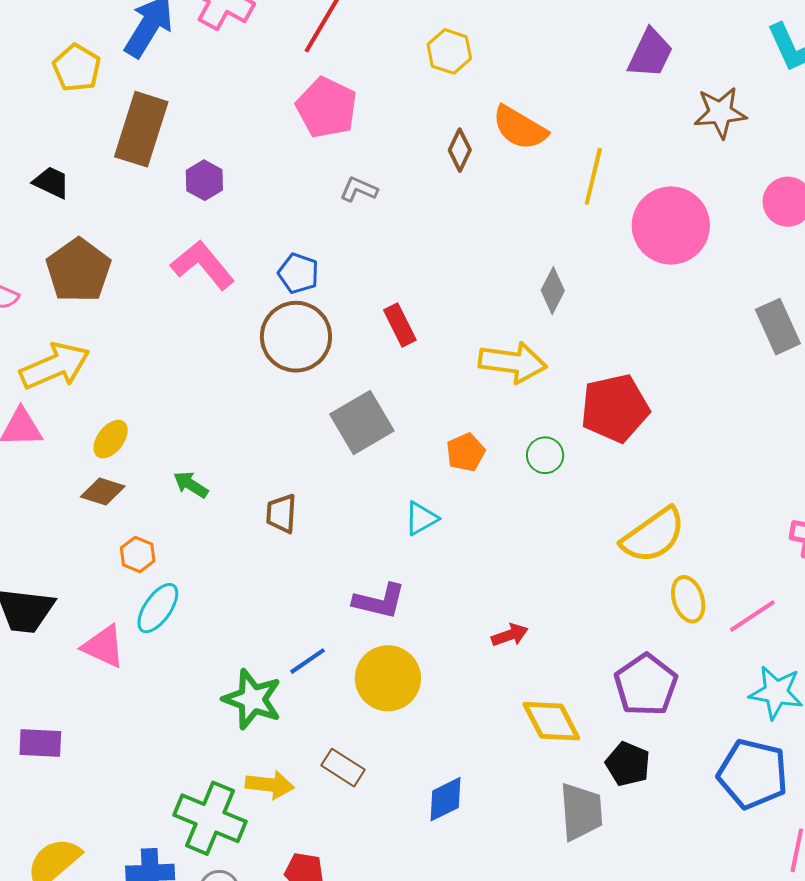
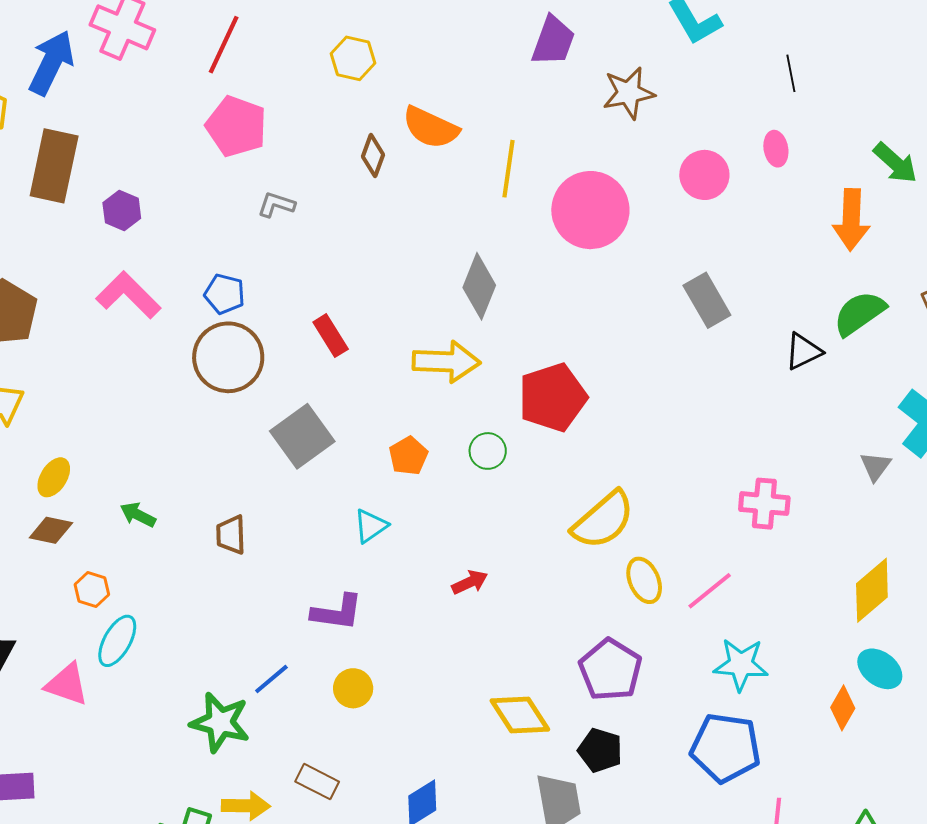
gray diamond: (553, 291) -> (479, 286), size x1.4
red arrow: (510, 635) -> (470, 582), moved
yellow circle: (388, 678) -> (353, 688), size x0.6

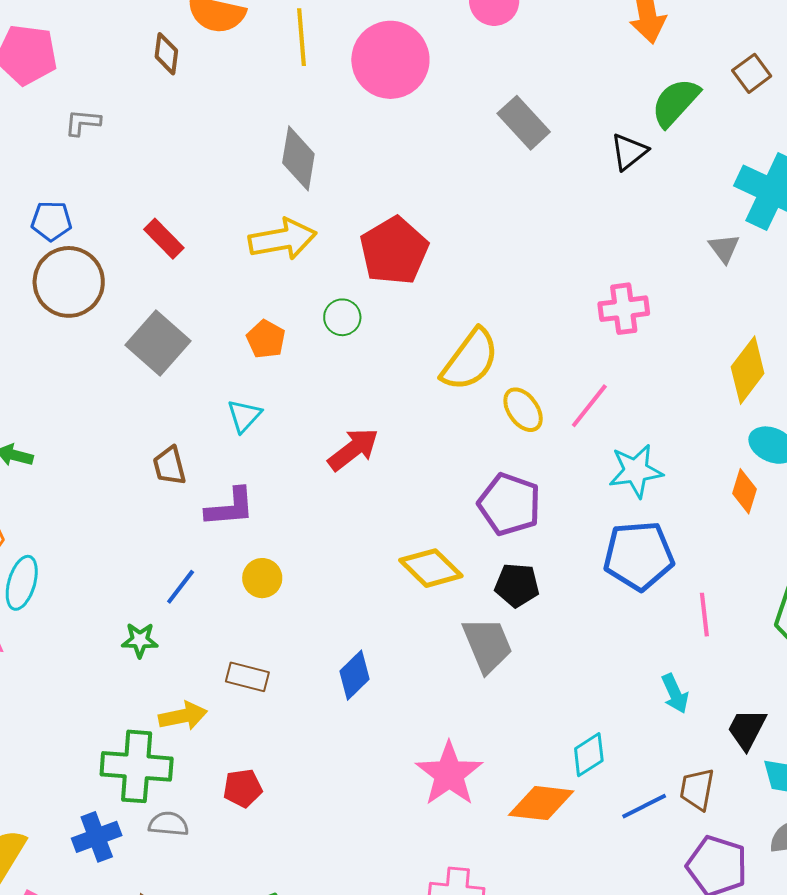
brown trapezoid: (231, 535) -> (169, 466), moved
red arrow: (470, 582) -> (353, 449), size x1.5
green star: (220, 722) -> (140, 640), size x0.6

